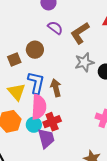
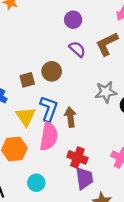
brown L-shape: (80, 33) -> (107, 44), moved
red cross: (52, 122) -> (77, 157), moved, turned 36
cyan circle: (34, 125) -> (36, 183), moved
purple trapezoid: (46, 138) -> (84, 178), moved

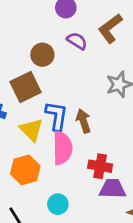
brown circle: (52, 71) -> (42, 55), moved
brown square: (27, 80) -> (25, 87), size x1.6
purple trapezoid: (84, 178) -> (112, 189), turned -70

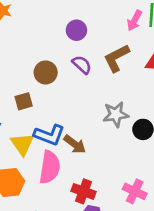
brown square: (25, 87) -> (24, 101), size x0.6
blue L-shape: (57, 116) -> (49, 135), turned 92
brown arrow: (83, 121) -> (75, 144), turned 135

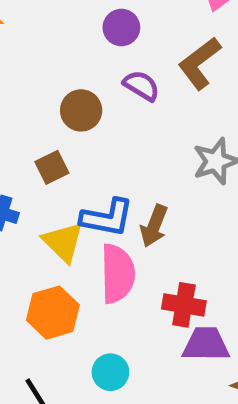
brown arrow: (75, 144) -> (154, 226), turned 85

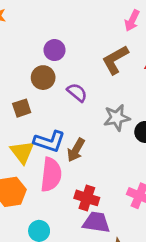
purple circle: (121, 28) -> (55, 50), moved
purple semicircle: (141, 86) -> (77, 92), moved

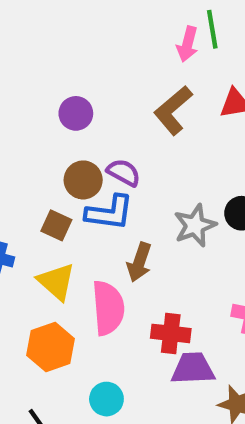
brown circle: (43, 78) -> (83, 180), moved
brown square: (22, 108) -> (56, 225), moved, turned -36
gray star: (117, 118) -> (195, 225), moved
blue L-shape: (49, 141) -> (109, 213), moved

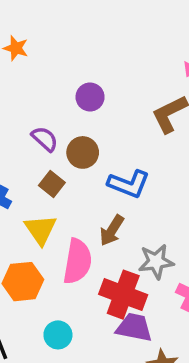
purple semicircle: (124, 172) -> (45, 139), moved
blue L-shape: (109, 213) -> (129, 184), moved
gray star: (195, 225) -> (156, 262), moved
red cross: (171, 333) -> (123, 295), size x1.4

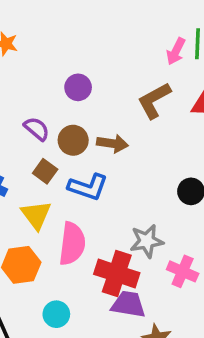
blue L-shape: (129, 184) -> (88, 187), moved
brown arrow: (112, 230) -> (112, 143), moved, turned -112

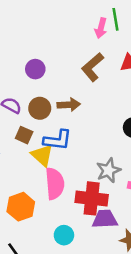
yellow triangle: (36, 215) -> (42, 155), moved
cyan circle: (56, 314) -> (64, 235), moved

